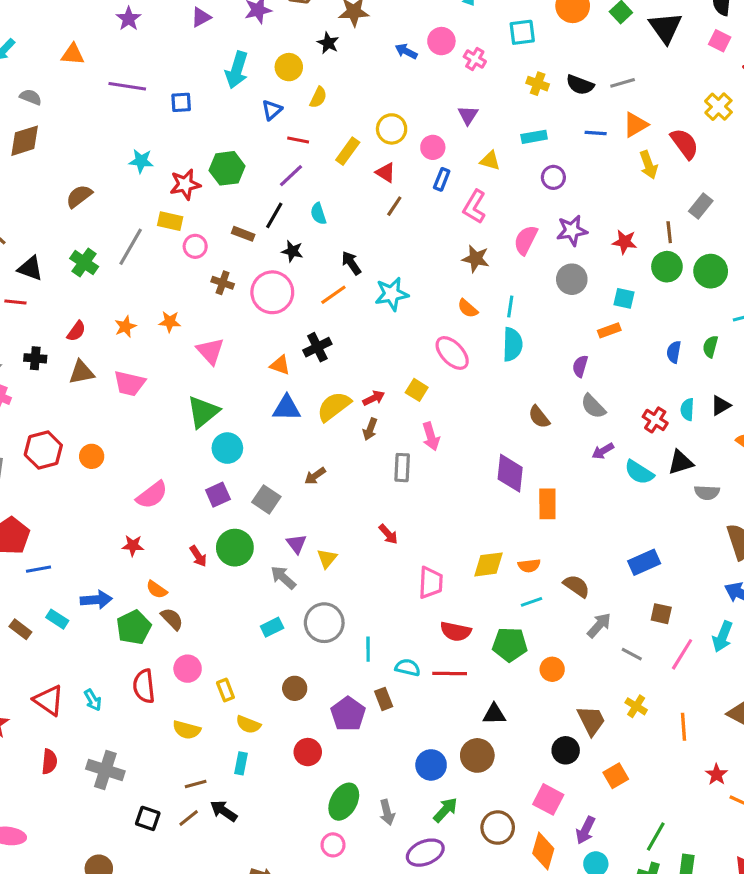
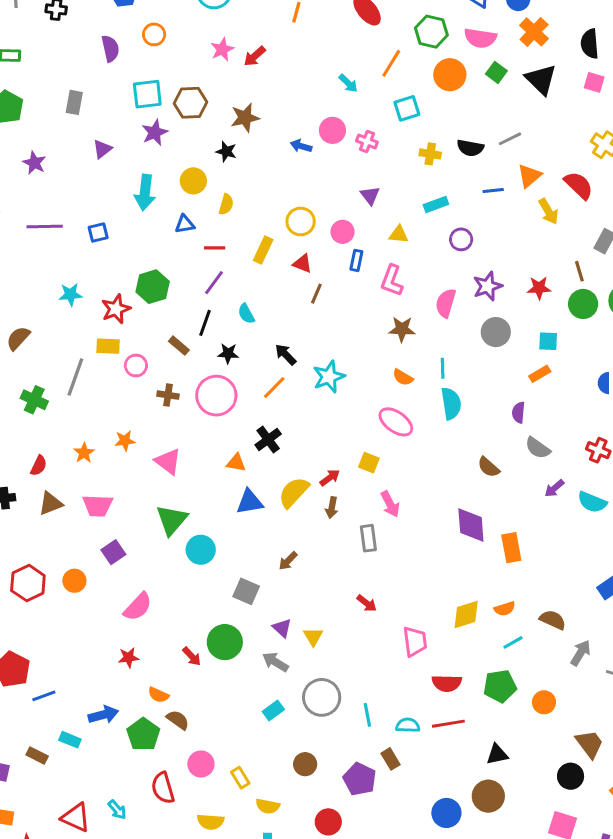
blue triangle: (272, 110) -> (185, 224), turned 42
brown rectangle: (243, 234) -> (179, 346), turned 30
purple square: (218, 495) -> (113, 552), moved

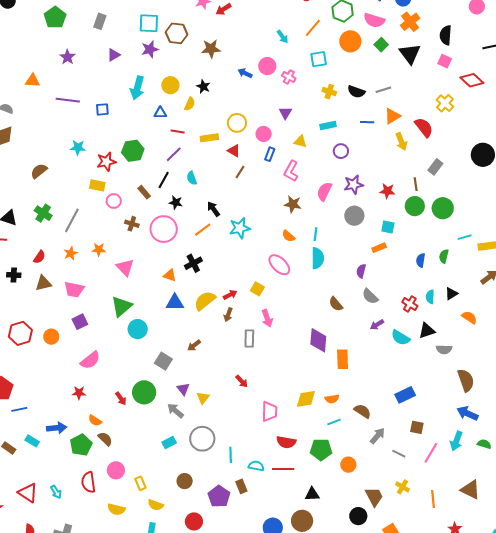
black star: (226, 152) -> (203, 87), moved
yellow rectangle: (263, 250) -> (209, 138), turned 48
gray line: (75, 377) -> (72, 220), moved

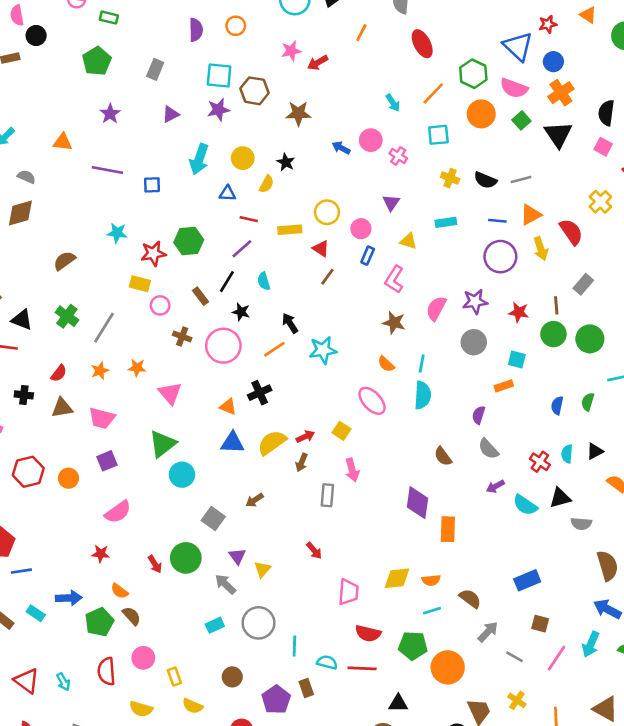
purple circle: (341, 151) -> (500, 257), moved, size x1.6
orange circle: (348, 465) -> (448, 667), size x1.6

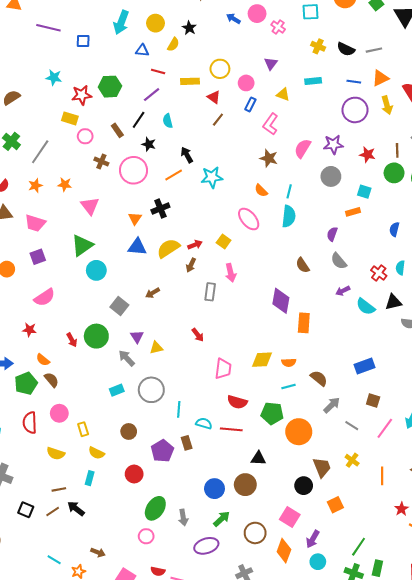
orange triangle: (228, 407) -> (135, 218), turned 40
yellow triangle: (262, 569) -> (156, 348), turned 32

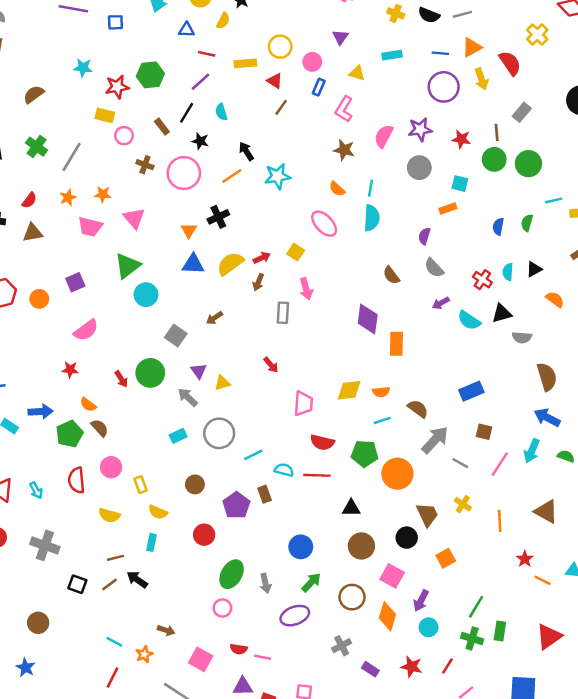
pink trapezoid: (35, 223) -> (90, 227), moved
gray arrow: (332, 405) -> (435, 440), size x1.4
cyan line: (179, 409) -> (253, 455), turned 63
brown circle: (245, 485) -> (361, 546), moved

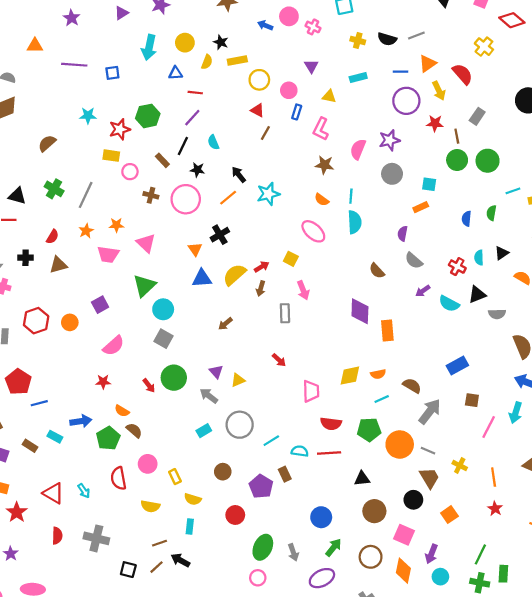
yellow rectangle: (245, 63) -> (237, 60), moved
red star: (461, 139) -> (435, 123), moved
gray square: (176, 336) -> (164, 339), moved
gray line: (460, 463) -> (428, 451), moved
red star: (525, 559) -> (495, 509), moved

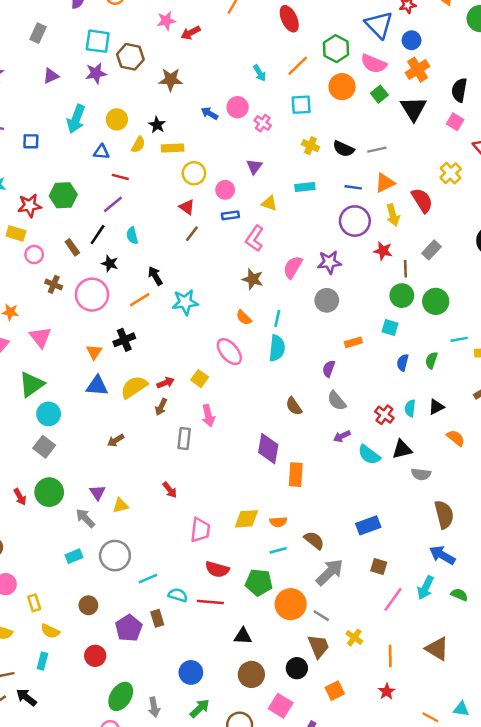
blue rectangle: (297, 112) -> (230, 215), turned 56
cyan square: (429, 184) -> (390, 327), moved

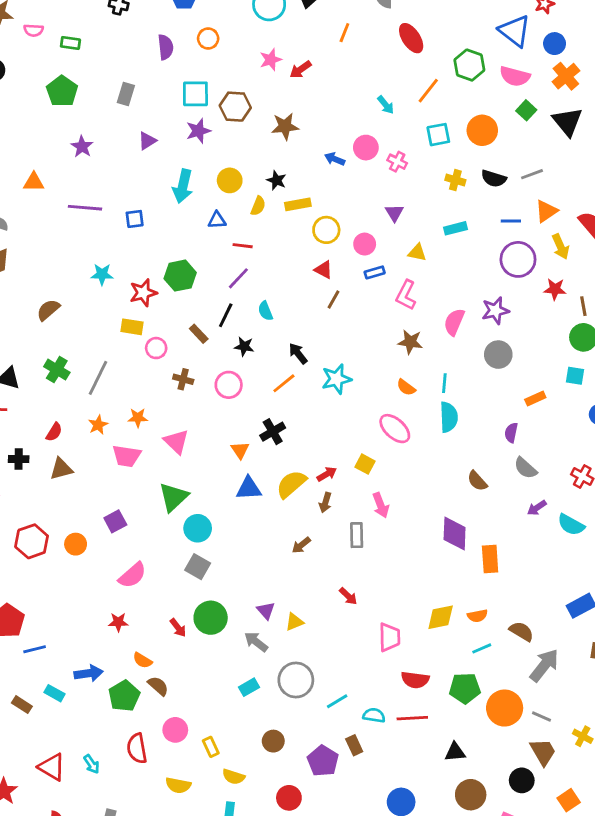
orange circle: (342, 87) -> (482, 130), moved
pink circle: (92, 295) -> (229, 385), size x0.7
brown arrow: (116, 440) -> (301, 545), moved

